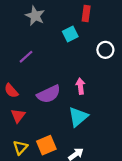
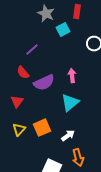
gray star: (35, 16) -> (46, 14), moved
purple line: (26, 57) -> (32, 50), moved
red semicircle: (11, 91) -> (23, 73), moved

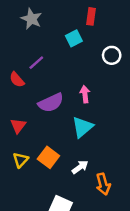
gray star: (46, 14) -> (31, 19), moved
red semicircle: (23, 73) -> (17, 80), moved
orange square: (42, 128) -> (48, 157), turned -30
orange arrow: (78, 158) -> (103, 184), moved

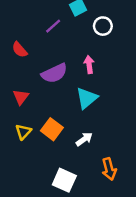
white circle: (112, 55) -> (103, 26), moved
purple line: (36, 63) -> (53, 26), moved
orange arrow: (103, 184) -> (109, 169), moved

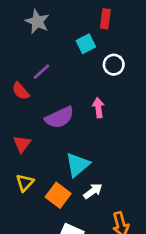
purple line: (53, 26) -> (41, 72), moved
cyan triangle: (87, 98) -> (78, 165), moved
orange square: (52, 129) -> (58, 195), moved

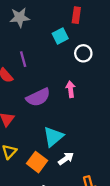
gray star: (37, 22) -> (20, 17), turned -30
purple line: (41, 72) -> (23, 59), turned -63

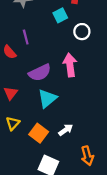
pink arrow: (71, 89) -> (70, 65), size x1.5
cyan triangle: (53, 137) -> (47, 99), moved

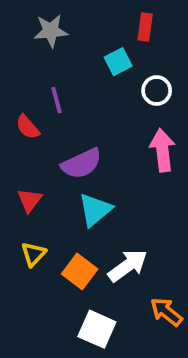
pink arrow: (70, 65) -> (162, 150), moved
white arrow: (66, 130) -> (128, 266), size x1.5
orange arrow: (87, 156) -> (166, 312), turned 144

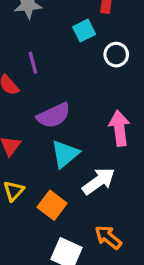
pink arrow: (162, 150) -> (119, 128), moved
white arrow: (128, 266) -> (99, 181), moved
orange arrow: (166, 312) -> (108, 237), moved

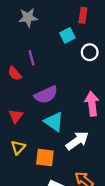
cyan triangle: (65, 154) -> (54, 122), turned -45
orange square: (52, 205) -> (45, 157), turned -30

